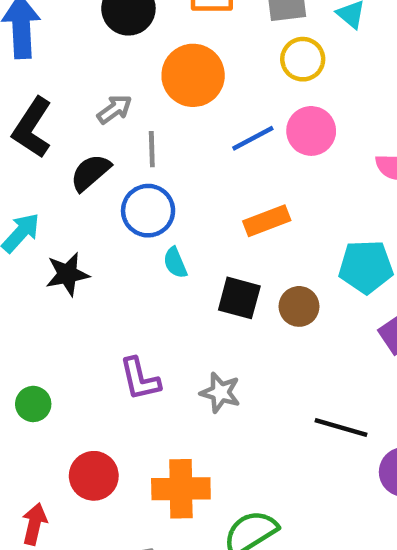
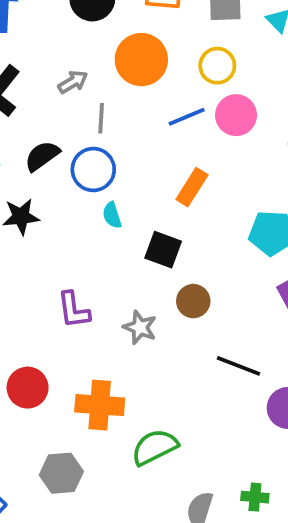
yellow circle: (303, 59) -> (217, 66), moved
black semicircle: (90, 173) -> (42, 156), moved
orange rectangle: (267, 221) -> (192, 187), turned -42
brown circle: (299, 306) -> (193, 301), moved

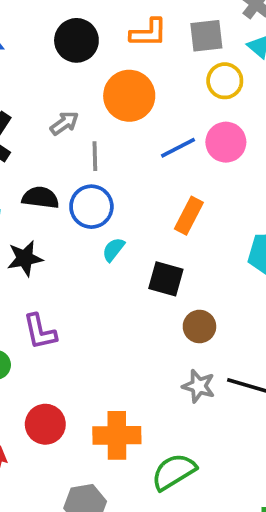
yellow circle: (217, 66) -> (225, 81), moved
black semicircle: (42, 156) -> (40, 198), turned 48
cyan semicircle: (112, 215) -> (113, 250), turned 60
purple L-shape: (74, 310) -> (40, 332), moved
gray star: (140, 327) -> (199, 386), moved

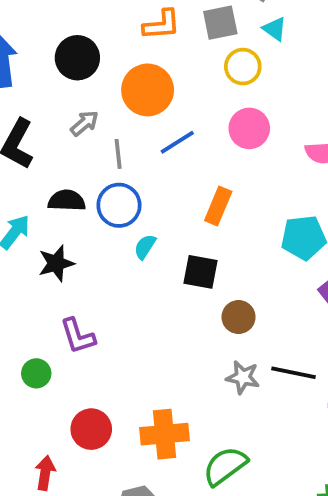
black circle: (76, 40) -> (77, 58), moved
blue line: (178, 148) -> (177, 142), moved

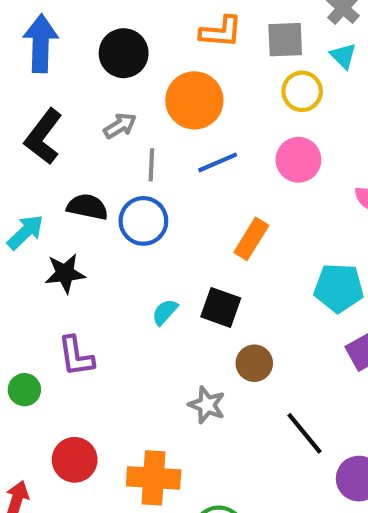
cyan semicircle: (145, 247) -> (165, 312), moved
black line: (294, 373) -> (305, 433), turned 30
gray star: (243, 377) -> (207, 405), moved

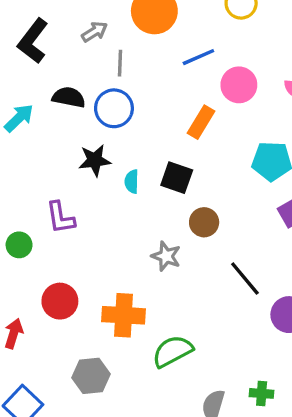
pink circle: (298, 160) -> (239, 85), moved
blue line: (218, 162) -> (198, 57), moved
black star: (65, 273) -> (95, 160), moved
cyan semicircle: (165, 312) -> (132, 182), turned -40

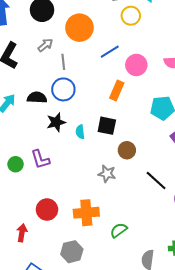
black semicircle: (69, 97) -> (37, 98), moved
green circle: (19, 245) -> (16, 164), moved
green semicircle: (172, 351) -> (119, 230), size x0.7

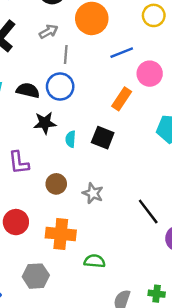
brown circle: (127, 150) -> (56, 184), moved
green semicircle: (119, 230) -> (94, 261), turned 30

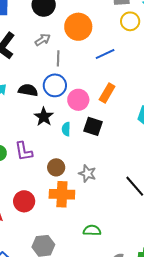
pink circle: (150, 74) -> (78, 100), moved
black star: (45, 123) -> (44, 117), turned -30
orange cross: (61, 234) -> (62, 194), moved

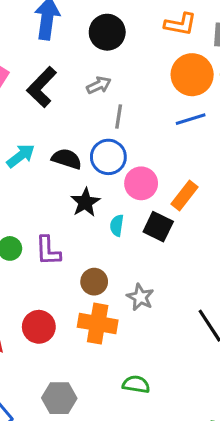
orange circle: (78, 27) -> (192, 75), moved
orange rectangle: (107, 93) -> (184, 195), moved

